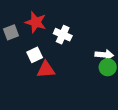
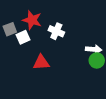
white square: (35, 55) -> (23, 37), moved

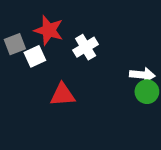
white cross: (56, 31) -> (86, 47), turned 35

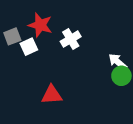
white arrow: (142, 75) -> (118, 62), turned -144
red triangle: (63, 95) -> (52, 95), moved

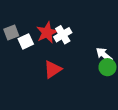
red star: (40, 25) -> (47, 32), moved, turned 30
red triangle: (52, 95) -> (53, 69), moved, turned -30

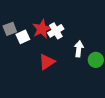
white arrow: (104, 55) -> (79, 49), moved, turned 56

